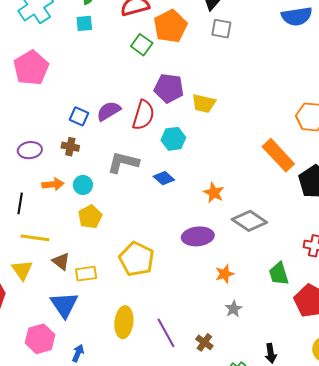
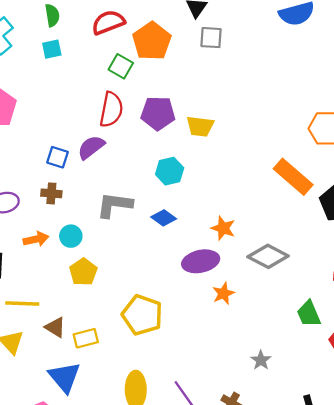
red semicircle: (143, 115) -> (111, 110), moved
purple ellipse: (198, 236) -> (201, 261), moved
orange star: (225, 274) -> (223, 293), moved

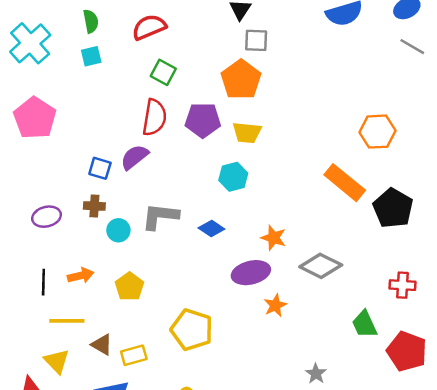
orange pentagon: (152, 41) -> (241, 80), moved
cyan hexagon: (170, 171) -> (233, 177), moved
cyan circle: (71, 236) -> (118, 230), moved
orange arrow: (36, 239) -> (81, 276), moved

